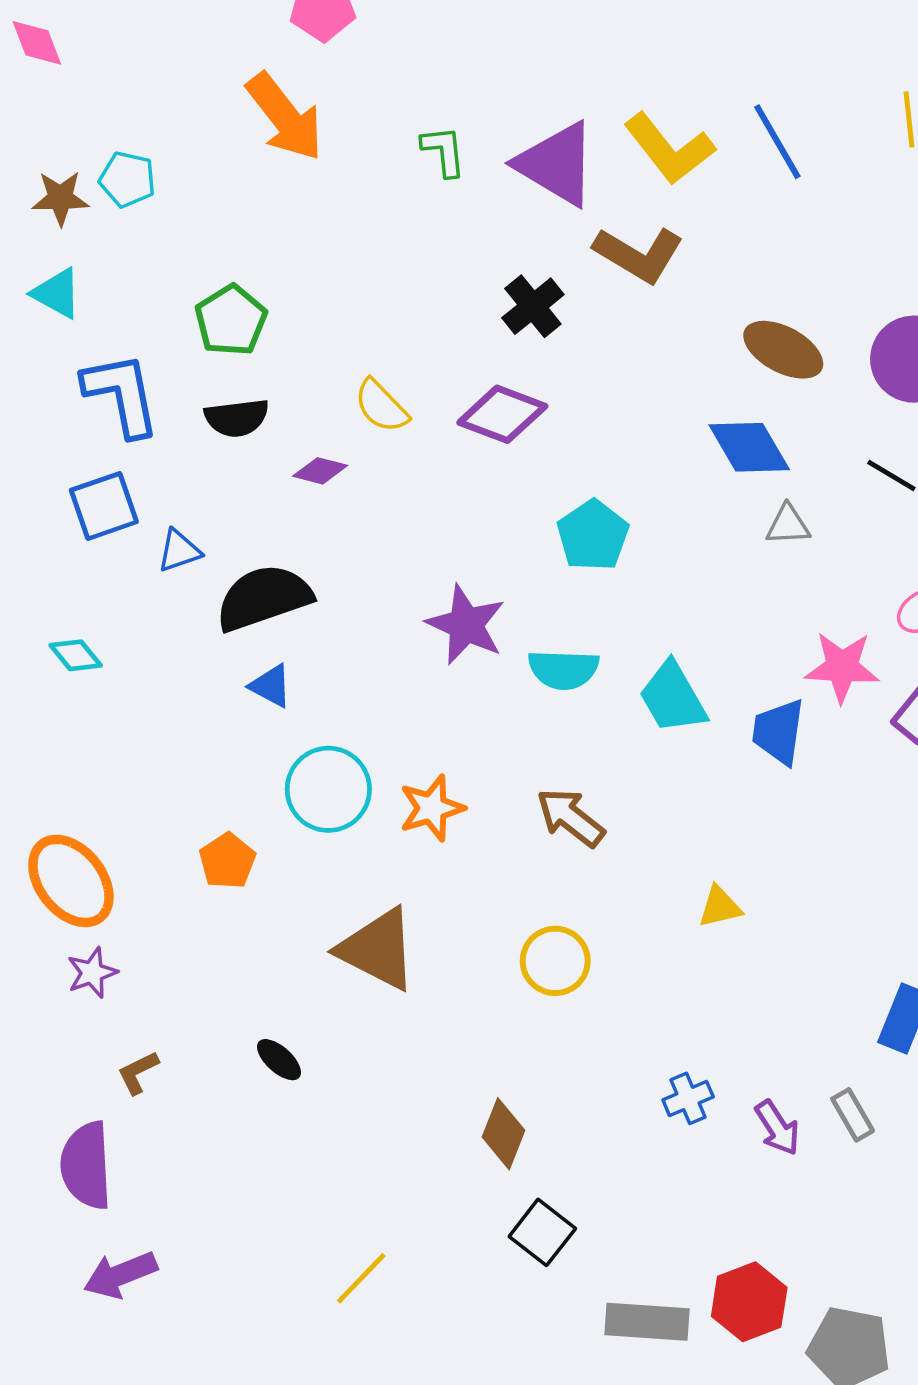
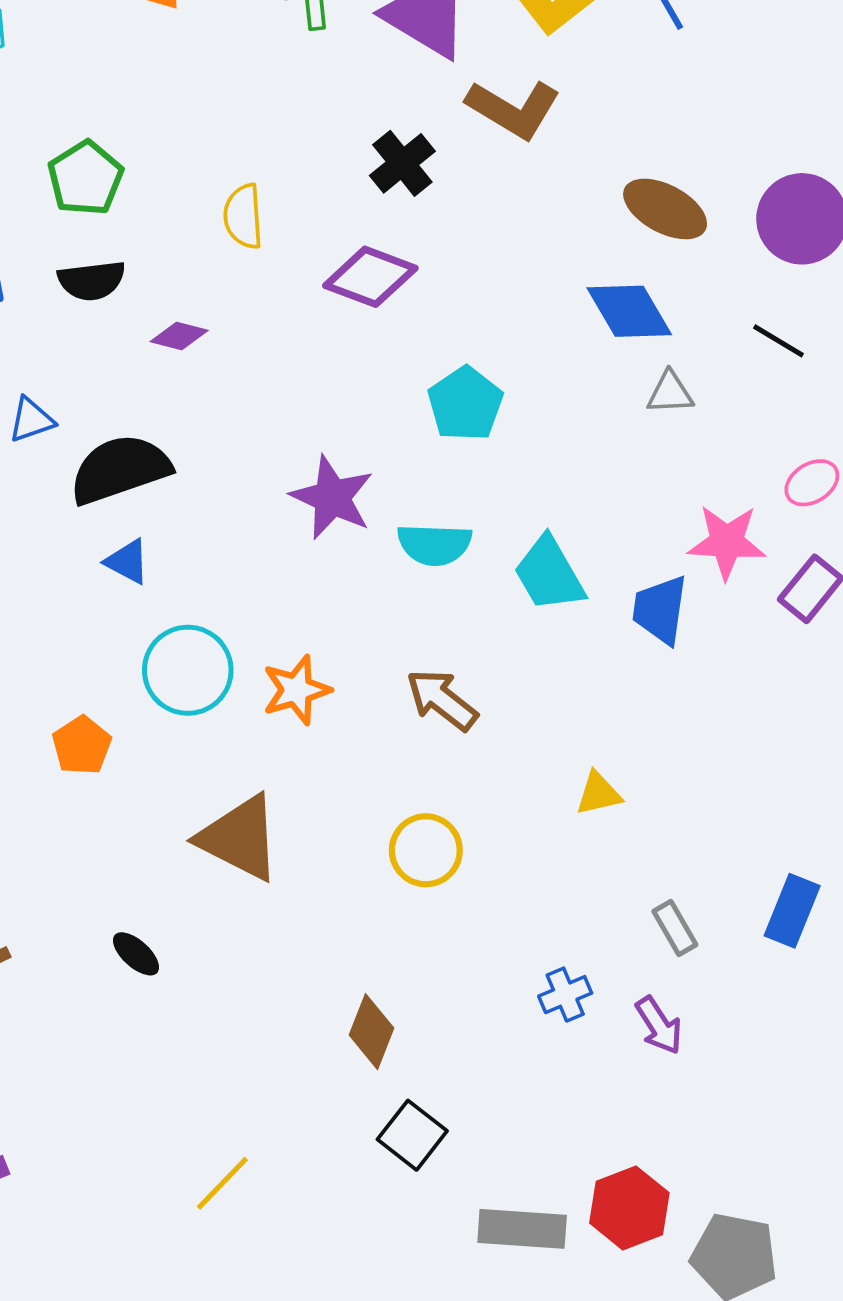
yellow semicircle: (381, 406) -> (243, 216), moved, turned 40
gray rectangle: (853, 1115) -> (675, 928), moved

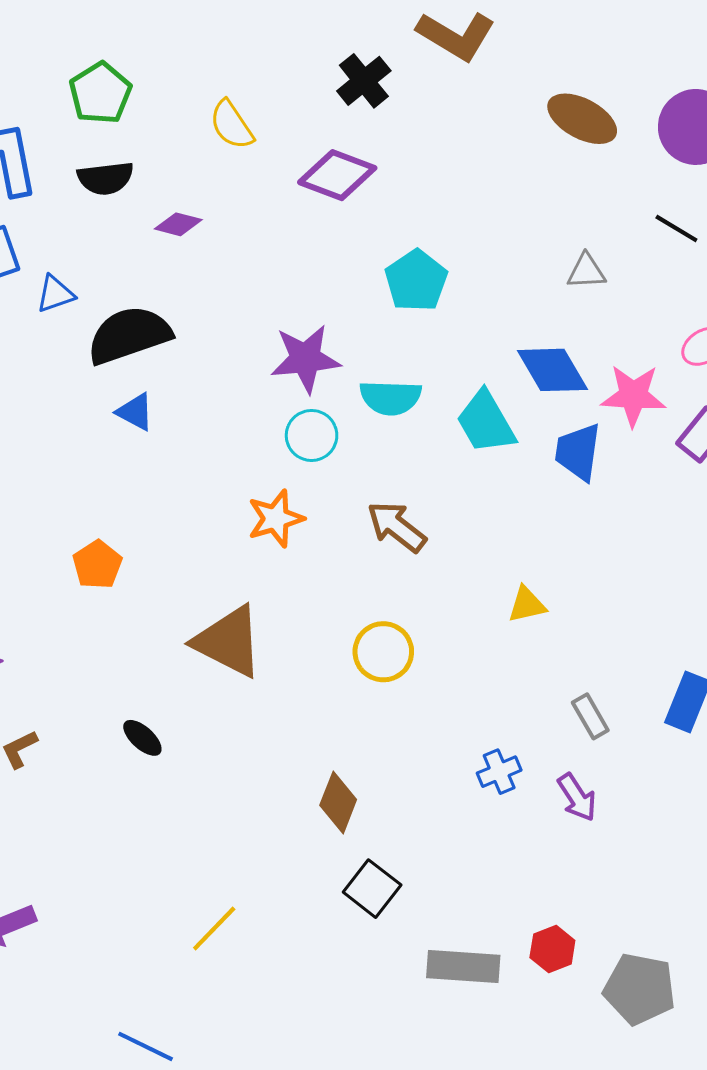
yellow semicircle: (243, 216) -> (232, 125), turned -30
blue diamond: (629, 311) -> (552, 370), moved
purple star: (332, 498) -> (305, 359), turned -30
cyan circle: (188, 670) -> (312, 435), moved, size x0.7
red hexagon: (629, 1208) -> (552, 949), size x0.7

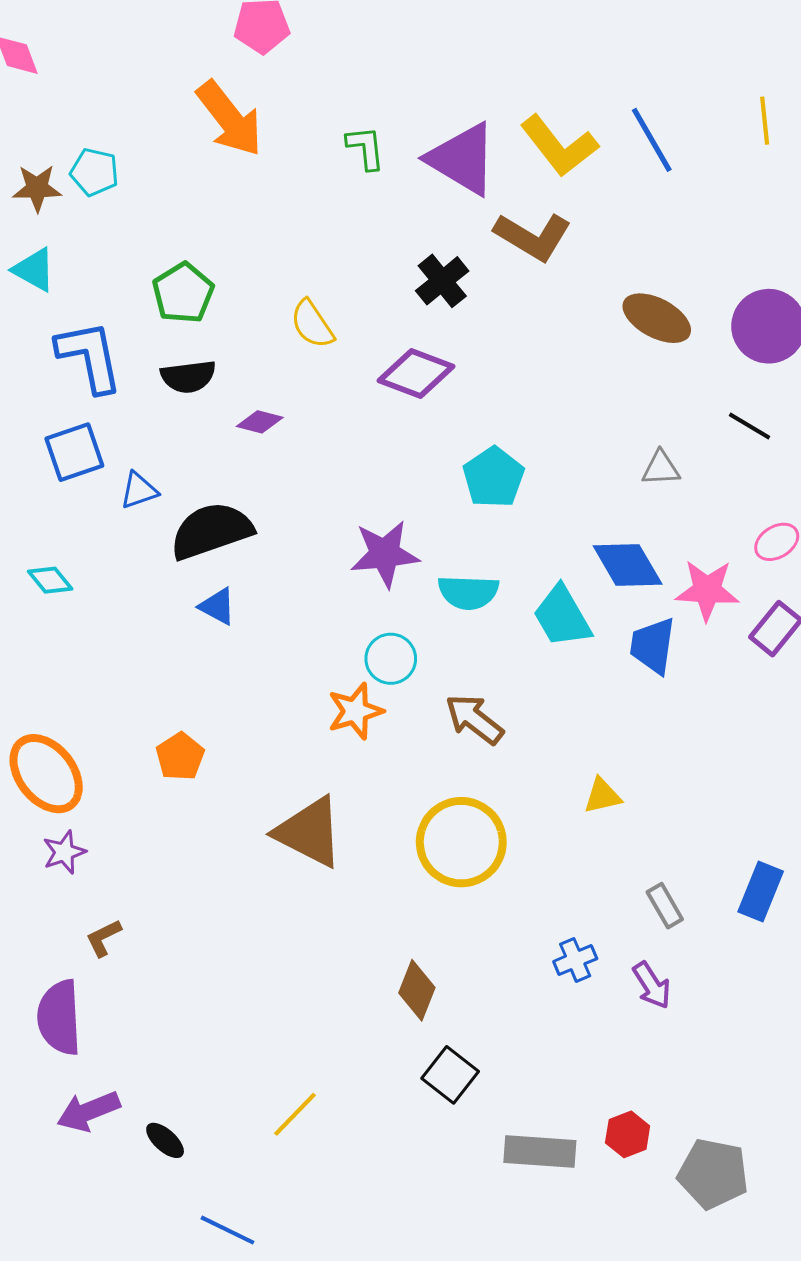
cyan circle: (312, 435) -> (391, 659), moved
yellow circle: (383, 652) -> (461, 842), size x1.5
black ellipse: (142, 738) -> (165, 1140), moved

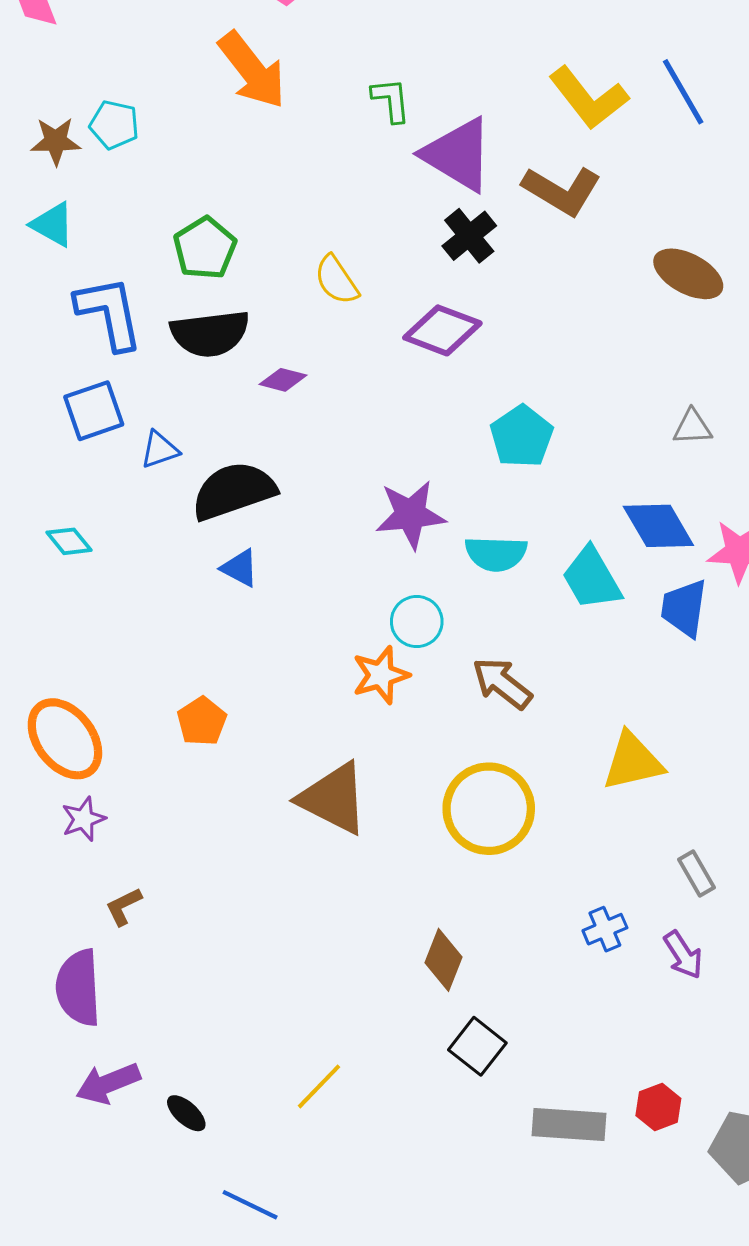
purple triangle: (462, 159) -> (458, 155), moved
black semicircle: (188, 377) -> (210, 334), size x1.4
yellow triangle: (602, 796) -> (633, 761), size x1.6

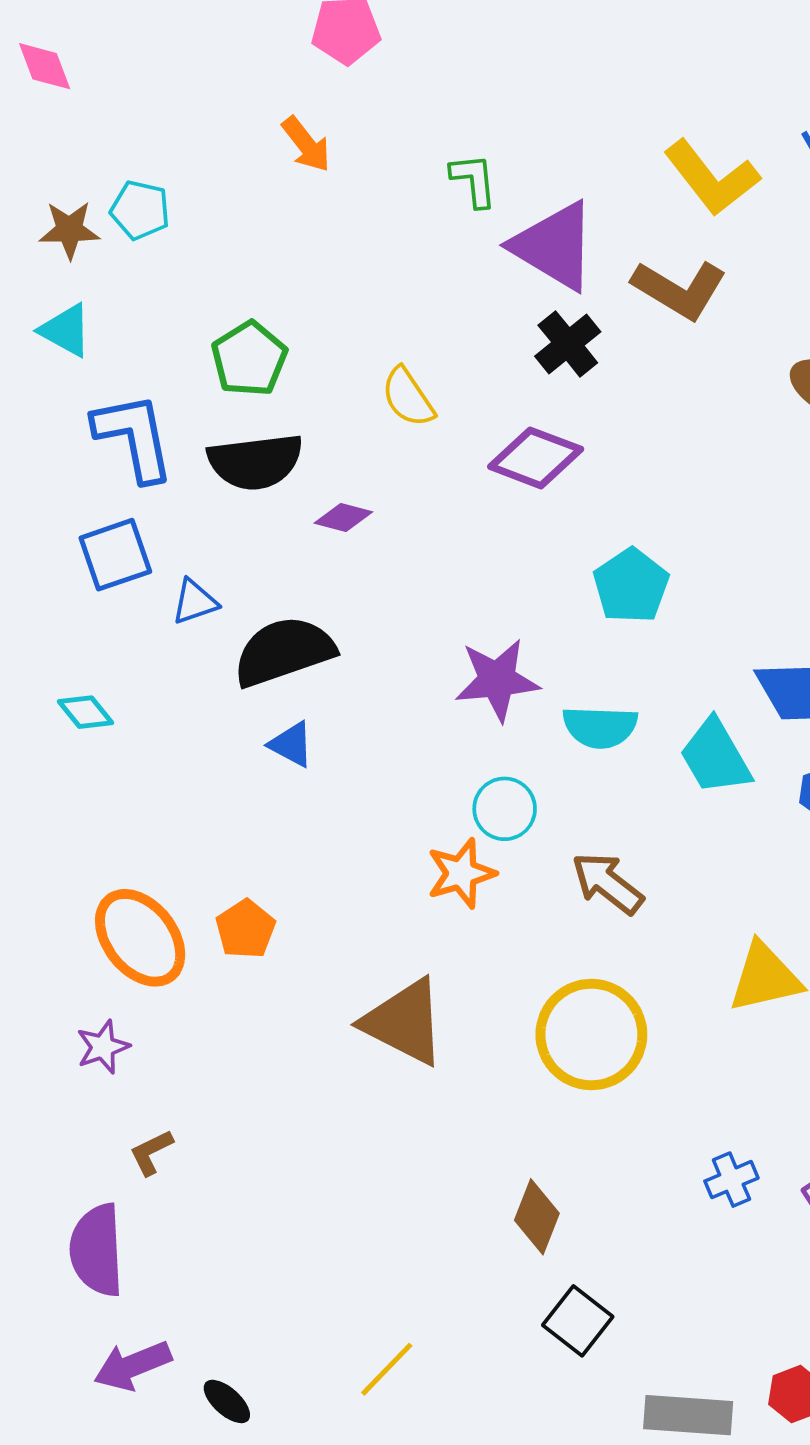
orange arrow: (252, 70) -> (306, 144), size x0.6
orange ellipse: (65, 739) -> (140, 938), moved

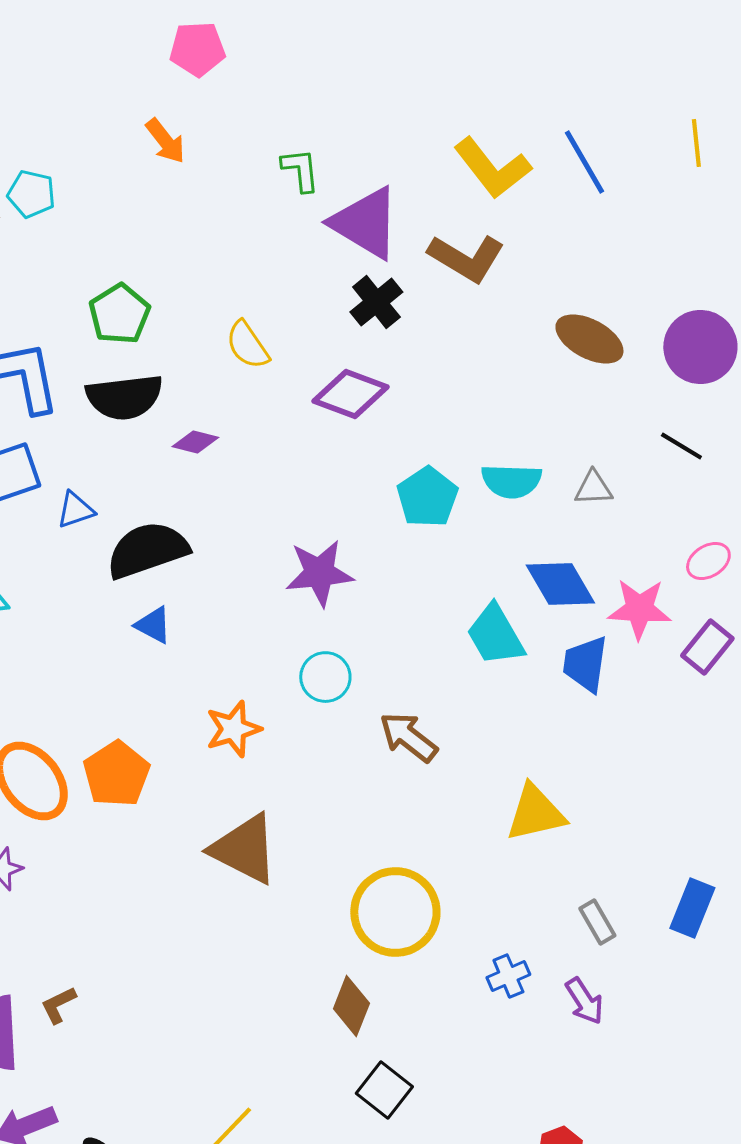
cyan semicircle: (600, 727) -> (511, 481), moved
orange star: (461, 873) -> (233, 729), moved
orange pentagon: (245, 929) -> (116, 774), size x1.4
yellow circle: (591, 1034) -> (395, 912), moved
brown L-shape: (151, 1152) -> (58, 1005), moved

